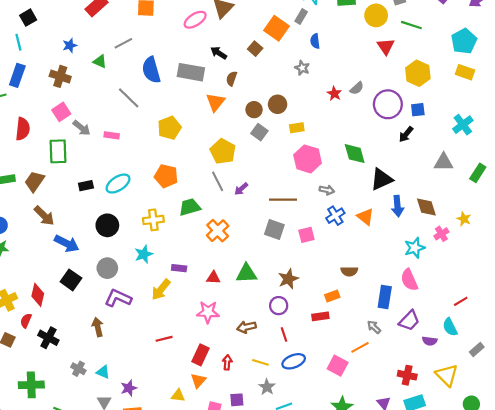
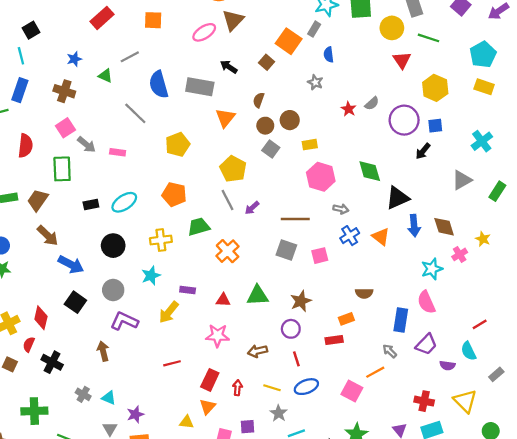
brown semicircle: (232, 79) -> (259, 100), moved
gray triangle: (444, 162) -> (462, 180), turned -30

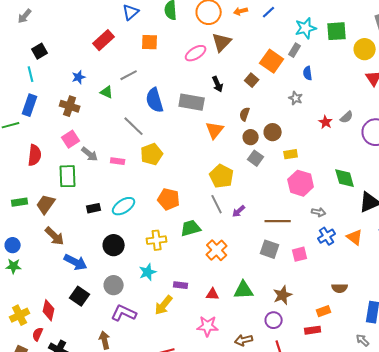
black arrow: (229, 67) -> (218, 84), turned -147
yellow pentagon: (178, 145) -> (152, 154), moved

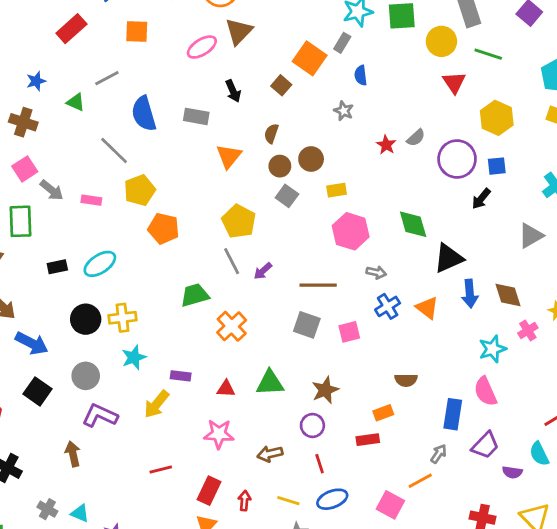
gray rectangle: (192, 102) -> (196, 116), size x0.7
orange pentagon: (169, 199) -> (164, 228), moved
yellow cross: (157, 240) -> (123, 318), moved
gray arrow: (363, 340) -> (439, 454), turned 80

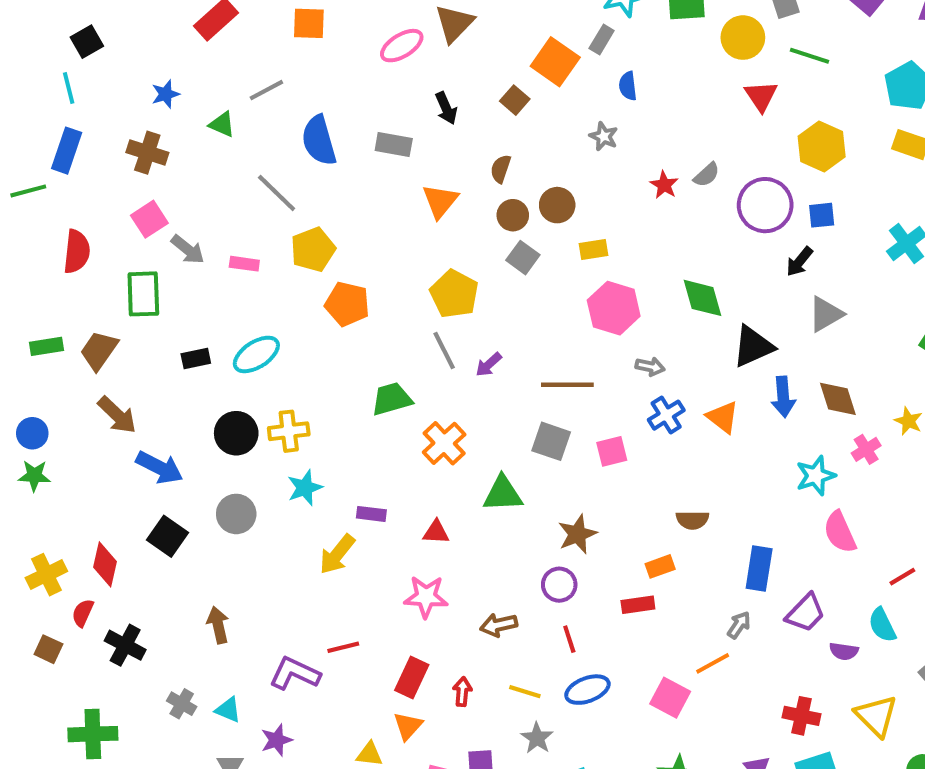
gray triangle: (531, 236) -> (826, 314), moved
green triangle: (270, 383) -> (503, 494), moved
pink semicircle: (485, 391) -> (840, 532), moved
purple L-shape: (100, 416) -> (295, 673), moved

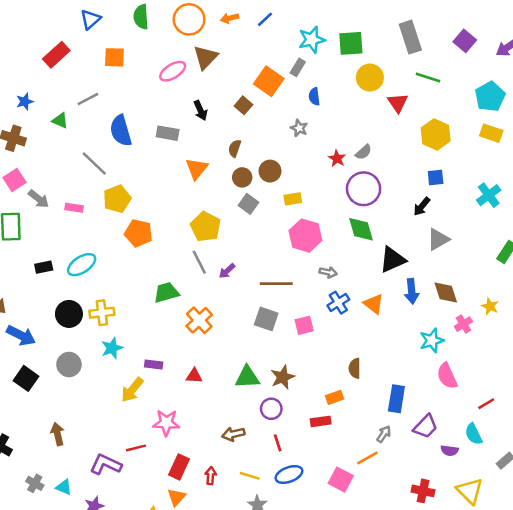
yellow circle: (743, 38) -> (370, 78), moved
purple circle: (765, 205) -> (364, 189), moved
green triangle: (503, 494) -> (247, 377), moved
brown semicircle: (692, 520) -> (355, 368), turned 90
pink star: (426, 597) -> (166, 423), moved

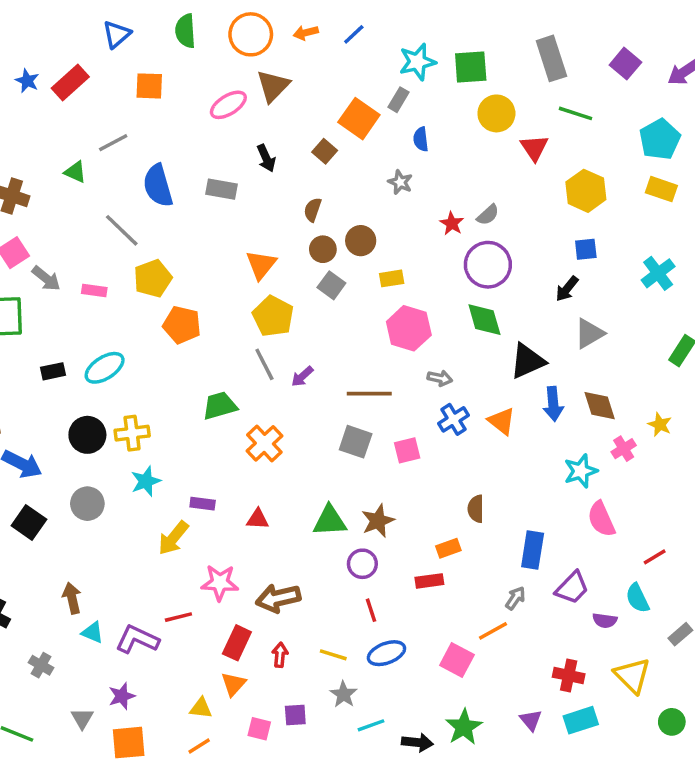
blue star: (25, 102) -> (27, 81), moved, turned -30
orange triangle: (197, 169) -> (261, 265), moved
brown arrow: (233, 434) -> (278, 598), moved, size x1.4
cyan triangle: (64, 487) -> (93, 633), moved

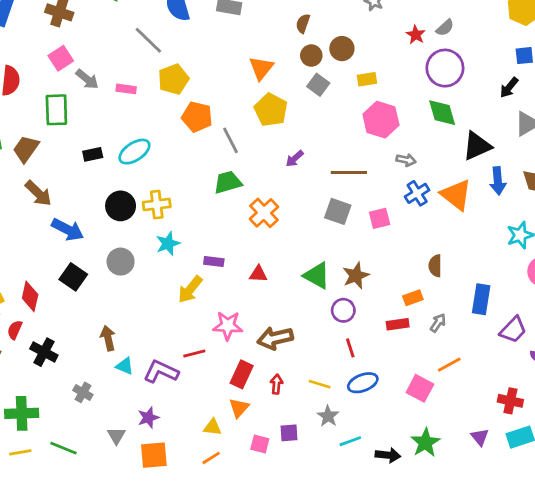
gray line: (264, 364) -> (231, 140), moved
orange triangle: (502, 421) -> (456, 195), size x1.4
green triangle: (330, 521) -> (317, 276), turned 32
gray arrow: (515, 598) -> (438, 323), moved

